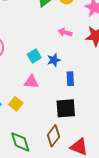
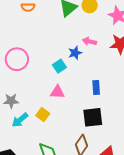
blue star: (54, 60) -> (75, 53), moved

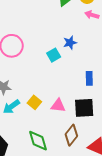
pink arrow: (89, 41) -> (92, 15), moved
pink triangle: (57, 92) -> (58, 106), moved

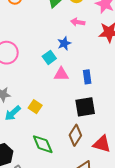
pink arrow: (92, 15) -> (78, 22), moved
pink triangle: (58, 106) -> (61, 74), moved

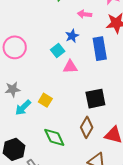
blue rectangle: (87, 77) -> (100, 49), moved, size x1.6

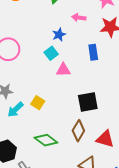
blue star: (72, 36) -> (59, 35), moved
blue rectangle: (100, 49) -> (93, 52), size x0.7
green diamond: (54, 137) -> (46, 140), turned -30

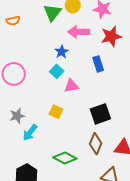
pink arrow: (79, 18) -> (79, 32), size x1.5
yellow square: (38, 103) -> (56, 112), moved

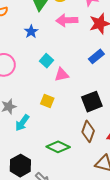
blue star: (62, 52) -> (31, 32), moved
blue rectangle: (98, 64) -> (96, 56), moved, turned 70

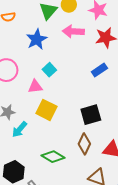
blue star: (31, 32) -> (37, 39), size x1.5
pink triangle: (62, 75) -> (35, 87), moved
yellow square: (47, 101) -> (46, 110), size x1.5

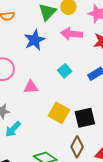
cyan square: (49, 70) -> (65, 71), moved
yellow square: (46, 110) -> (59, 113), moved

